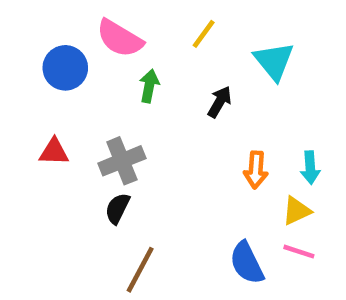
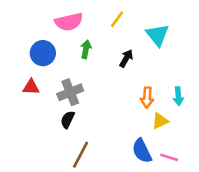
pink semicircle: (120, 38) -> (69, 22), turned -44
blue circle: (65, 68) -> (43, 53), moved
yellow triangle: (297, 211) -> (160, 121), moved
pink line: (299, 252) -> (169, 157), moved

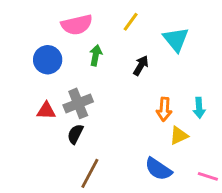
red triangle: (31, 87) -> (46, 111), moved
blue semicircle: (142, 151) -> (158, 169), turned -30
pink line: (169, 157) -> (208, 176), moved

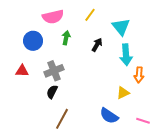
cyan arrow: (199, 108) -> (126, 55), moved, size x1.5
orange arrow: (164, 109) -> (139, 75), moved
red triangle: (46, 111) -> (22, 71), moved

